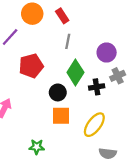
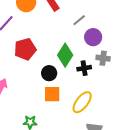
gray line: (68, 41) -> (79, 20), moved, turned 40
gray cross: (118, 76) -> (103, 58), turned 32

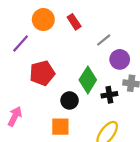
orange square: (52, 94) -> (60, 127), moved

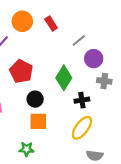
red pentagon: (42, 73) -> (21, 71), turned -30
black cross: (109, 95) -> (82, 100), moved
black circle: (70, 100) -> (35, 99), moved

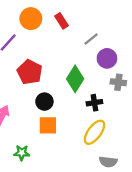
green star: (27, 149) -> (22, 153), moved

